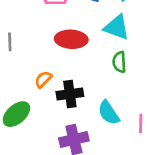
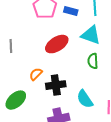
red ellipse: (71, 39) -> (57, 44), turned -35

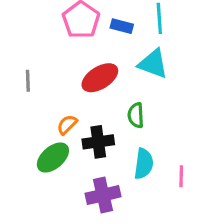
green semicircle: (93, 61) -> (136, 115), moved
cyan semicircle: (85, 99) -> (144, 164), turned -138
green ellipse: (16, 100) -> (53, 158), moved

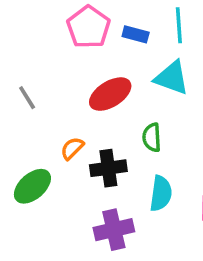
gray line: (28, 81) -> (27, 98), turned -30
green ellipse: (53, 158) -> (32, 186), moved

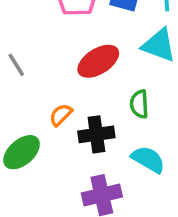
cyan semicircle: (161, 193) -> (148, 159), turned -68

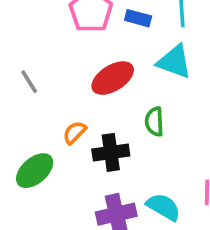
cyan semicircle: (148, 159) -> (163, 207), moved

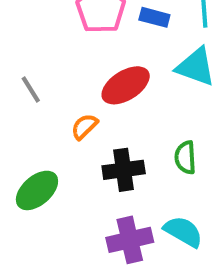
green semicircle: (154, 122) -> (185, 157), moved
orange semicircle: (75, 132) -> (84, 127), moved

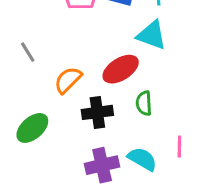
red ellipse: (126, 85) -> (121, 69), moved
orange semicircle: (84, 127) -> (68, 80), size x1.4

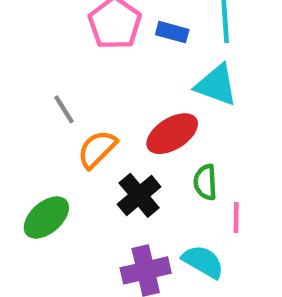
gray line: (28, 52) -> (64, 109), moved
black cross: (97, 112) -> (139, 195), turned -32
pink line: (179, 147) -> (236, 217), moved

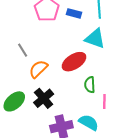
black cross: (139, 195) -> (44, 98), moved

